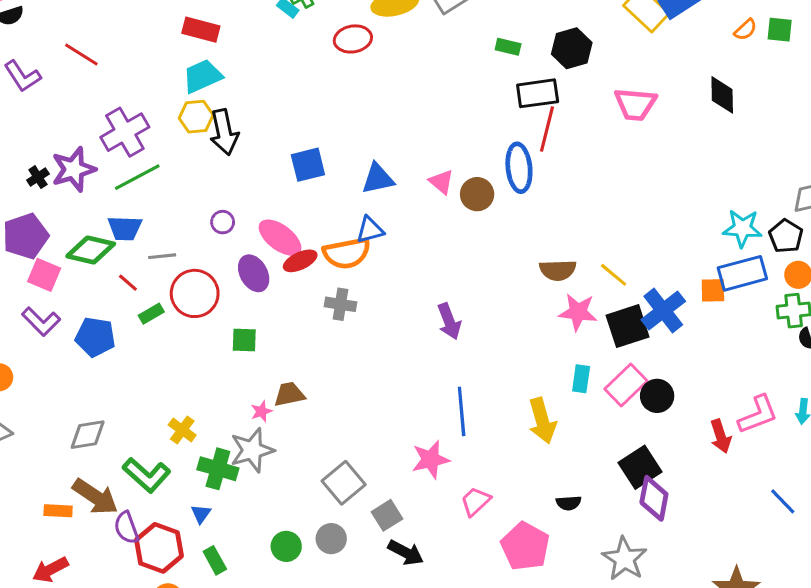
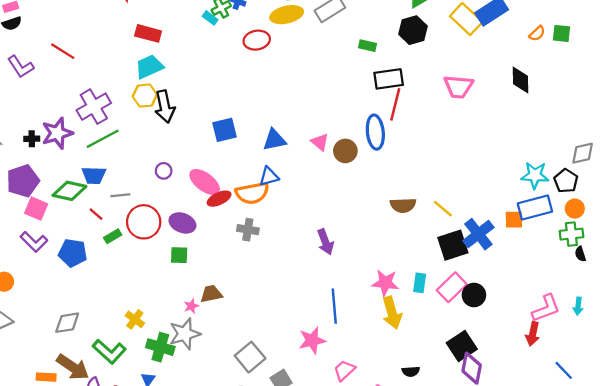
black hexagon: (572, 48) -> (413, 30), moved
black cross: (38, 177) -> (32, 139), turned 32
purple ellipse: (254, 273) -> (182, 223), moved, turned -40
pink star: (578, 312) -> (385, 283), moved
red arrow: (721, 436) -> (533, 334), moved, turned 30

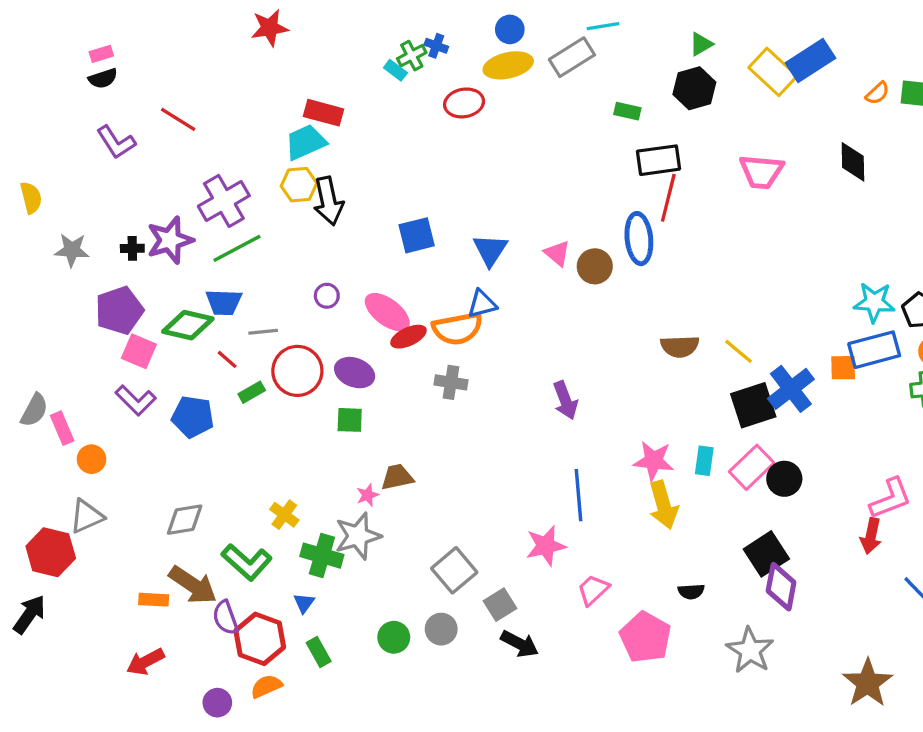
red rectangle: (148, 33) -> (324, 113), moved
blue triangle: (274, 140) -> (490, 250), turned -45

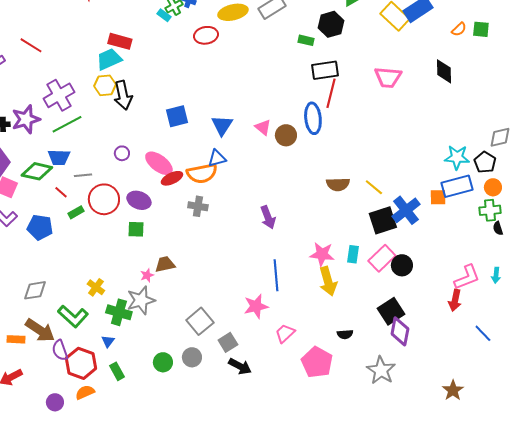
black hexagon: (694, 88) -> (331, 24), moved
brown star: (868, 683) -> (453, 390), size x0.7

